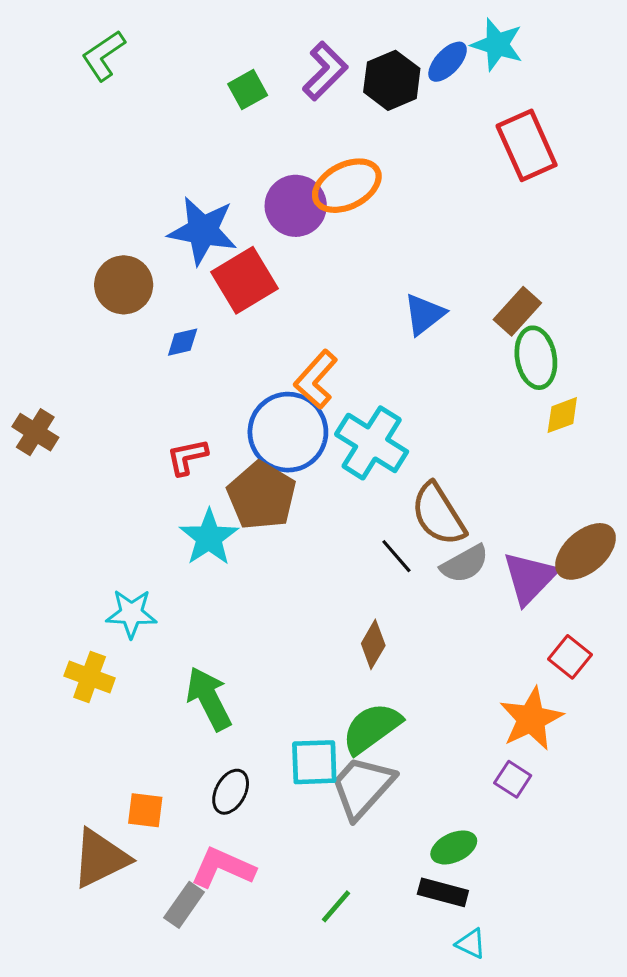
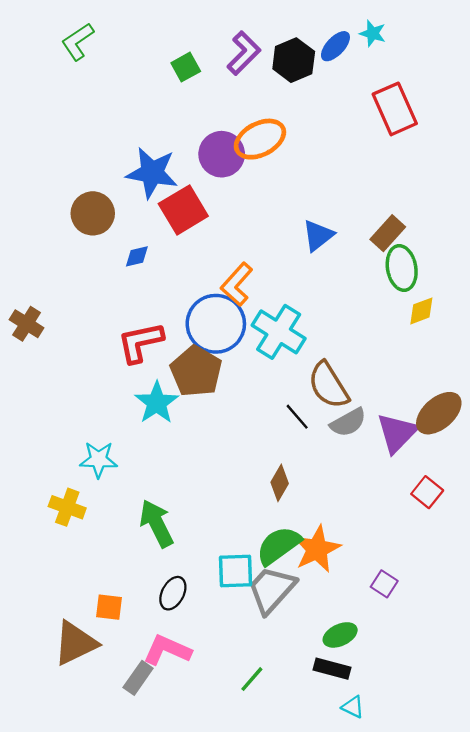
cyan star: (497, 45) -> (373, 33), size x0.7
red L-shape: (187, 457) -> (140, 342), size x1.5
orange star: (531, 719) -> (317, 549), moved

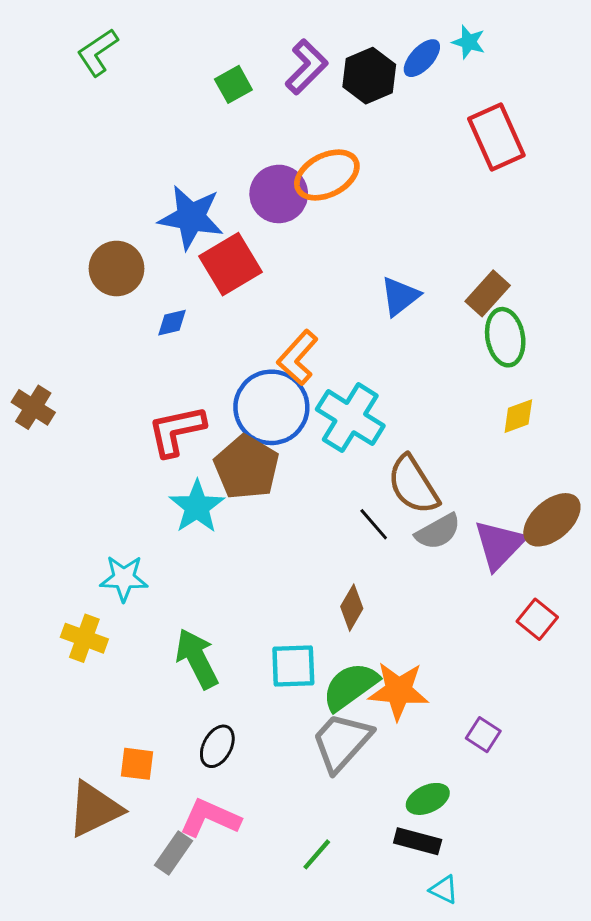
yellow diamond: (421, 311) -> (518, 416), moved
orange star: (317, 549) -> (399, 691), turned 30
cyan square: (236, 571) -> (293, 666), moved

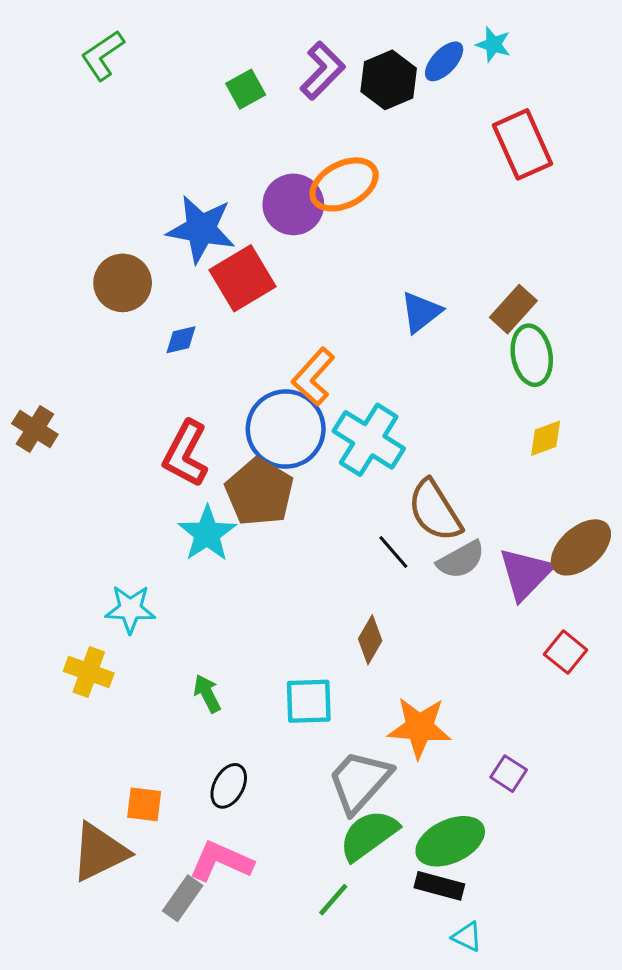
red L-shape: (176, 431) -> (186, 454), turned -50
green arrow: (197, 659) -> (207, 694), size x0.6
green semicircle: (350, 686) -> (369, 835), moved
green ellipse: (428, 799) -> (450, 841), size x1.5

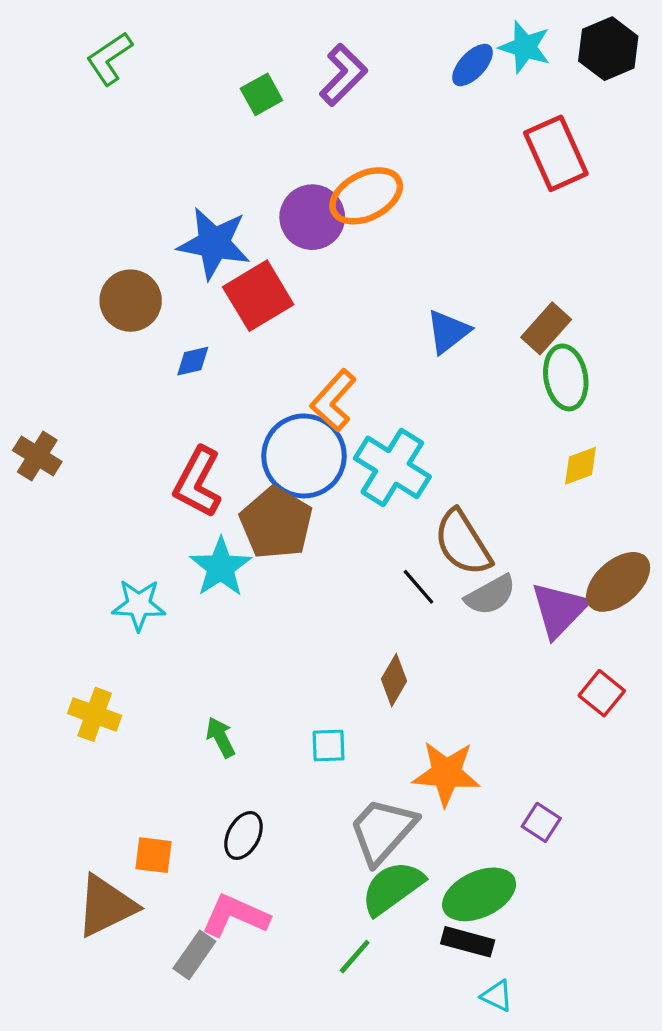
cyan star: (493, 44) -> (525, 47), size x1.4
black hexagon: (389, 80) -> (608, 49), moved
cyan star: (130, 609) -> (139, 605), moved
cyan square: (309, 701) -> (329, 746), size x0.7

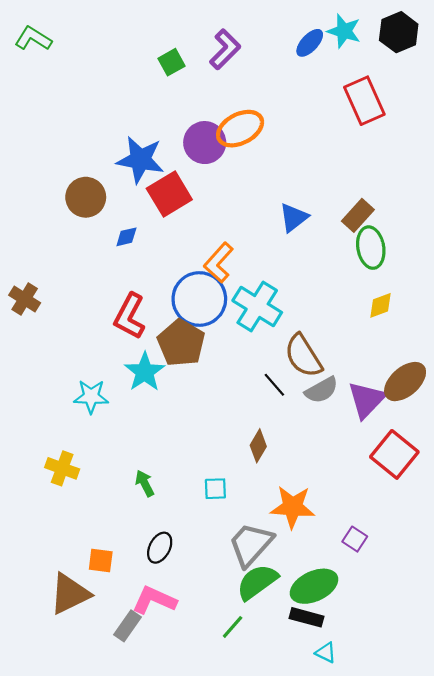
green L-shape: (109, 58) -> (33, 39), moved, turned 66
red square: (602, 693) -> (394, 454), size x1.6

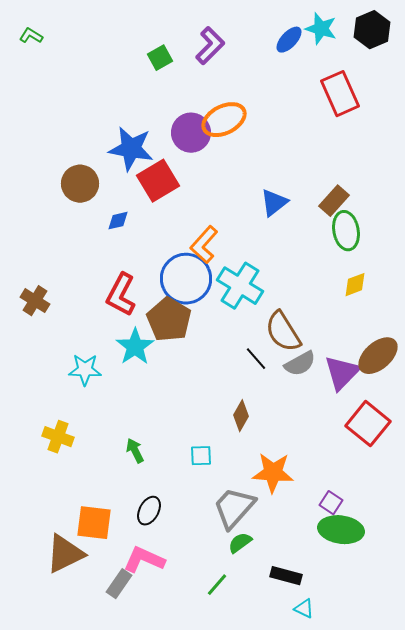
green L-shape: (33, 39) -> (31, 36), size x0.7
brown cross: (25, 299) -> (35, 301), moved
orange square: (101, 560) -> (94, 523), size x1.5
green semicircle: (257, 582) -> (240, 543), size x0.6
green ellipse: (314, 586) -> (341, 530), moved, turned 33

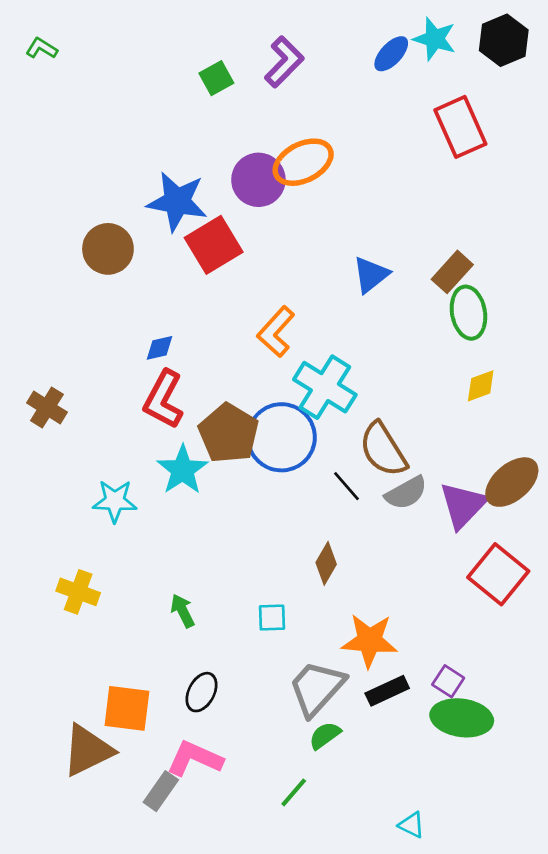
blue diamond: (118, 221) -> (159, 348), moved
blue circle: (186, 279) -> (281, 437), moved
black rectangle: (286, 576) -> (387, 691), moved, turned -40

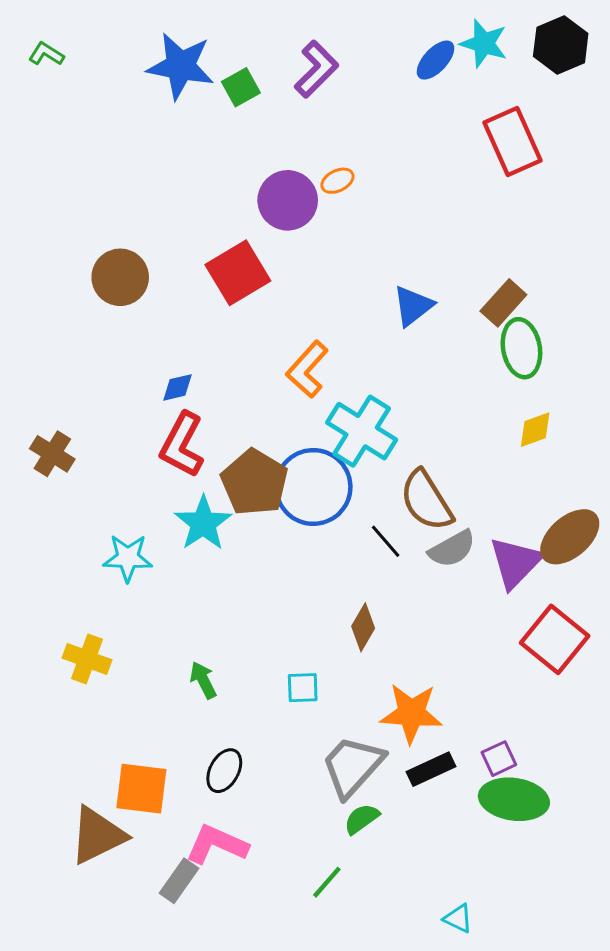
orange ellipse: (303, 162) -> (337, 181), size x0.5
blue star: (177, 201) -> (181, 66), moved
purple square: (448, 681) -> (499, 759), turned 32

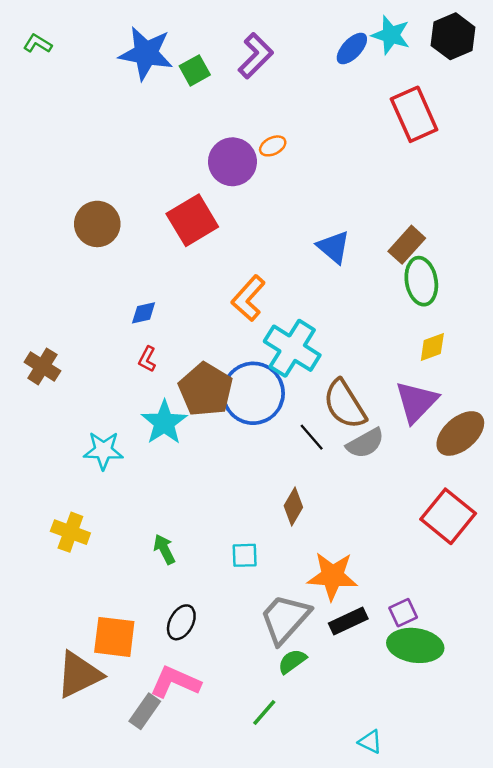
blue triangle: (413, 306) -> (334, 247), turned -42
red L-shape: (182, 445) -> (147, 359), size x0.5
purple triangle: (515, 562) -> (416, 402), moved

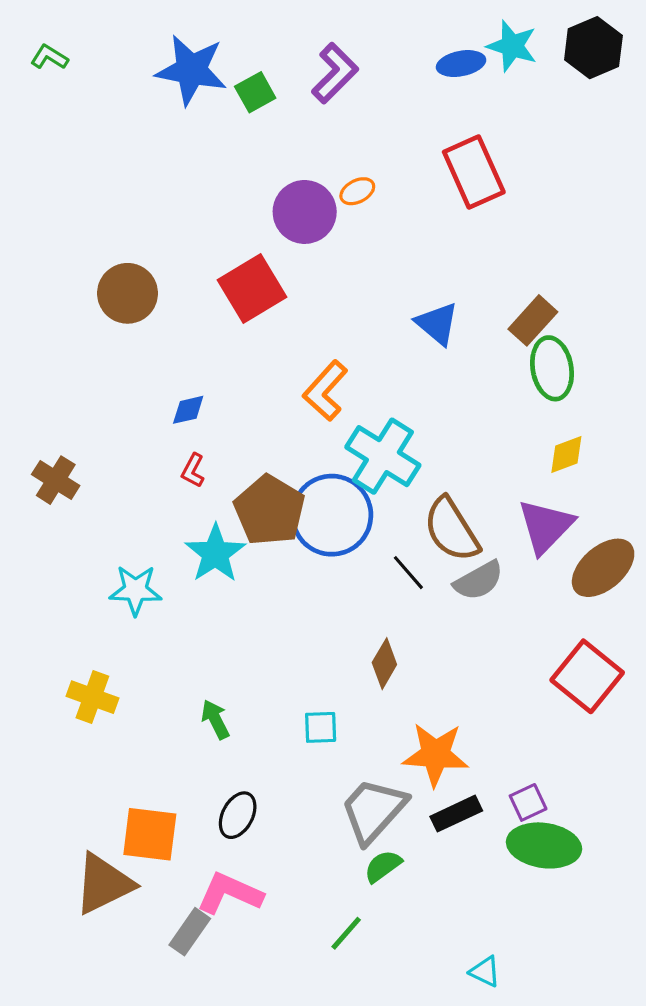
blue ellipse: (352, 48) -> (461, 64), turned 36
red rectangle: (414, 114) -> (474, 172), moved

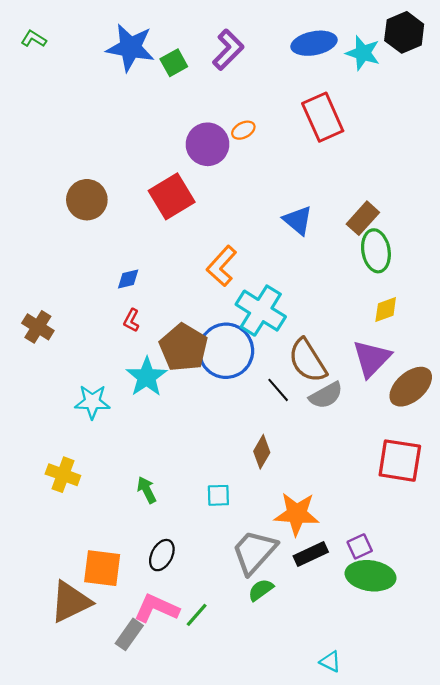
cyan star: (512, 46) -> (363, 53), moved
blue ellipse: (461, 64) -> (314, 43), size x1.4
red square: (587, 676) -> (400, 461), turned -30
green line: (346, 933) -> (197, 615), moved

